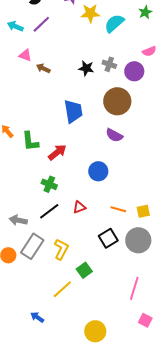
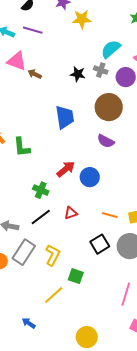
cyan semicircle: (114, 23) -> (111, 49), moved
purple line: (41, 24) -> (33, 30), turned 60
pink triangle: (25, 55) -> (17, 61), size x1.5
red arrow: (57, 152) -> (66, 169), moved
green square: (84, 270) -> (76, 276), turned -35

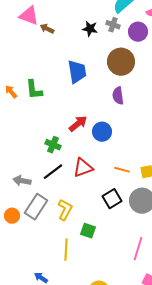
purple semicircle: (106, 141) -> (118, 96), turned 54
green L-shape: (22, 147) -> (34, 90), moved
red triangle: (71, 213) -> (83, 168), size x1.5
yellow line: (54, 295) -> (66, 250), turned -45

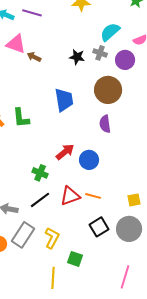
orange line: (122, 170) -> (93, 196), moved

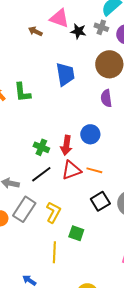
pink triangle: (16, 44) -> (59, 18), moved
red arrow: (65, 152) -> (66, 145), moved, turned 138

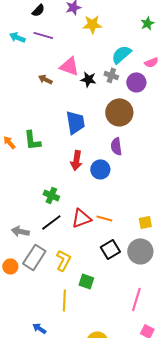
blue circle: (90, 134) -> (100, 169), moved
red arrow: (66, 145) -> (76, 160), moved

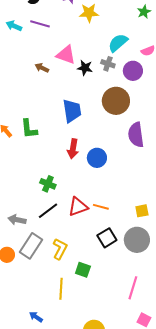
purple semicircle: (116, 146) -> (136, 135), moved, size x1.4

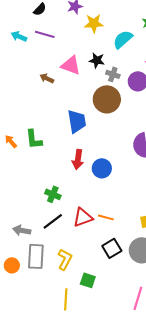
cyan semicircle: (118, 43) -> (123, 39), moved
black star: (85, 68) -> (97, 60), moved
brown circle: (116, 101) -> (107, 99), moved
gray rectangle: (31, 246) -> (36, 256), turned -30

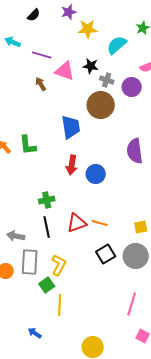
purple line: (45, 34) -> (42, 55), moved
brown arrow: (47, 78) -> (41, 84), turned 32
green cross: (53, 194) -> (47, 200), turned -35
black line: (53, 221) -> (47, 227), turned -65
green square: (88, 280) -> (47, 285), moved, turned 35

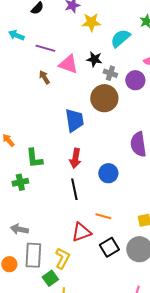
green L-shape: (28, 145) -> (34, 158), moved
blue circle: (96, 174) -> (108, 173), moved
green cross: (47, 200) -> (20, 182), moved
red triangle: (77, 223) -> (81, 232), moved
black line: (47, 227) -> (74, 189), moved

